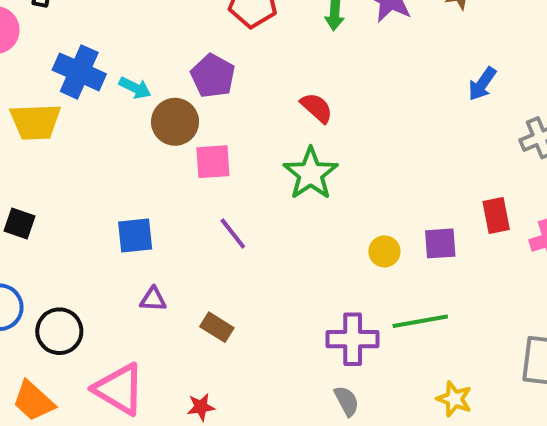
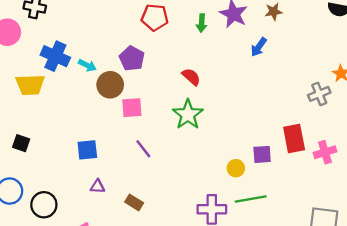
blue arrow: (482, 84) -> (259, 47), moved
red rectangle: (496, 216) -> (294, 138), size x1.4
yellow circle: (384, 251) -> (236, 168), moved

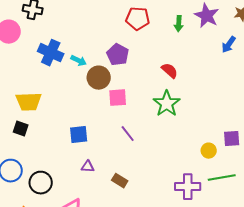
yellow trapezoid: (30, 85) -> (29, 102), moved

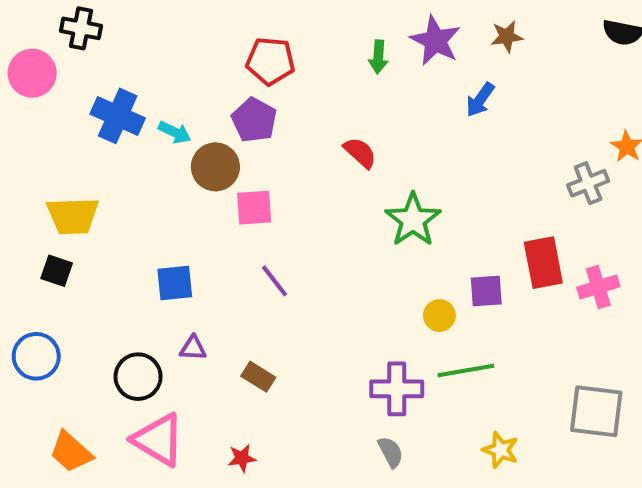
red pentagon: (138, 19) -> (270, 61), moved
green star: (167, 104) -> (413, 220), moved
black circle: (41, 183) -> (138, 377), moved

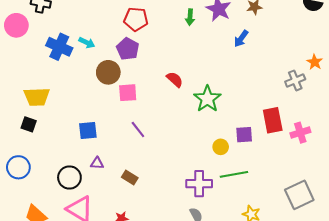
cyan arrow: (175, 132) -> (87, 43), moved
red semicircle: (360, 153) -> (175, 79), moved
gray square: (596, 411) -> (299, 195), turned -32

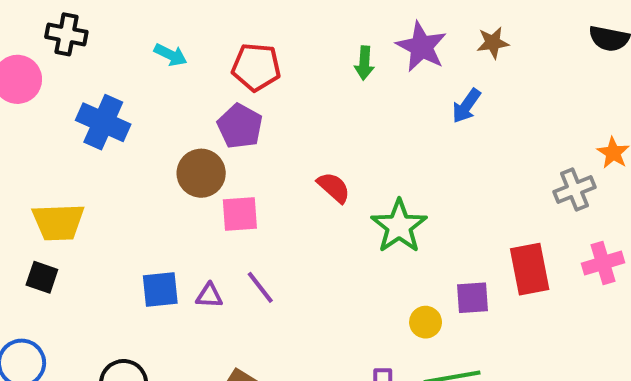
cyan arrow: (87, 43) -> (171, 55), moved
pink cross: (300, 133) -> (603, 263), moved
purple triangle: (97, 163) -> (209, 296), moved

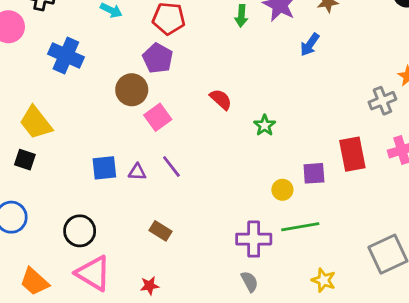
pink square: (240, 214) -> (158, 117), turned -32
yellow trapezoid: (58, 222) -> (36, 123), turned 54
green star: (399, 226) -> (265, 125), size x0.6

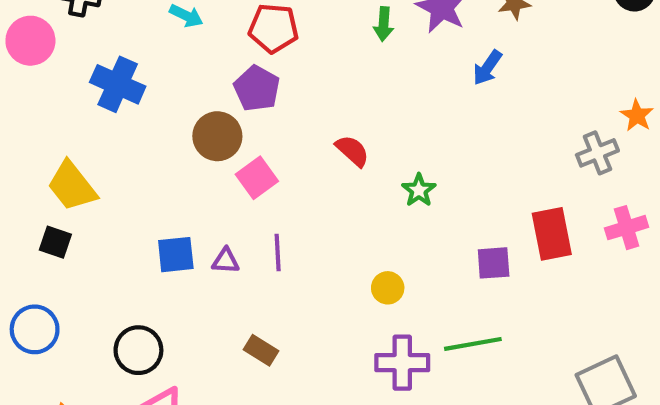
purple line: (171, 166) -> (278, 253), turned 35
yellow circle: (282, 190) -> (388, 288), moved

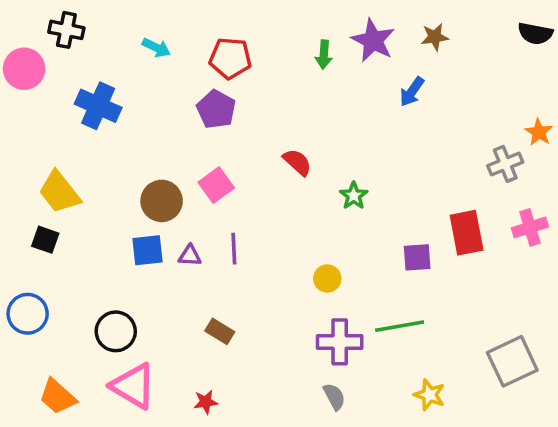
brown circle: (217, 136) -> (162, 201), moved

